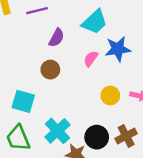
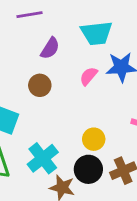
cyan trapezoid: (95, 22) -> (96, 33), turned 32
yellow circle: (110, 95) -> (94, 139), moved

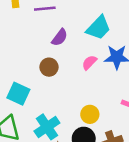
cyan trapezoid: (96, 33) -> (98, 28), turned -44

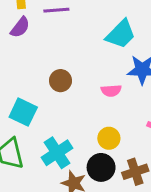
purple semicircle: (60, 37) -> (20, 27), moved
pink semicircle: (89, 63) -> (111, 91), moved, turned -140

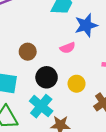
black circle: (101, 167) -> (47, 77), moved

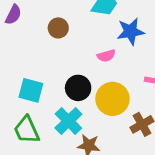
brown circle: (28, 52) -> (58, 28), moved
yellow circle: (77, 84) -> (112, 99), size x1.6

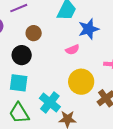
black circle: (78, 88) -> (22, 55), moved

